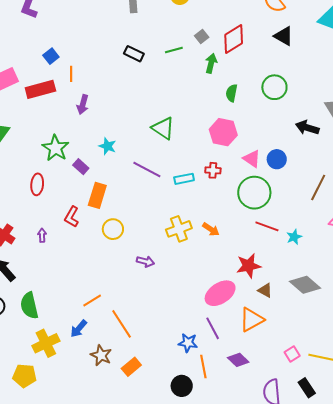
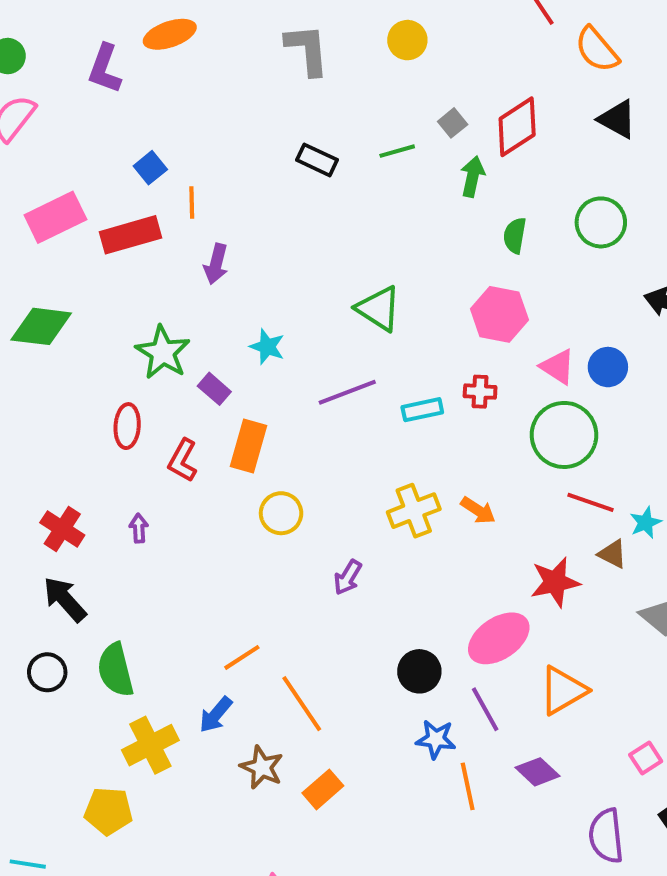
purple line: (147, 169) -> (347, 392), turned -48
red L-shape: (72, 217) -> (183, 460), moved
purple arrow: (146, 262) -> (348, 577), turned 108
brown triangle: (265, 290) -> (612, 554), moved
black circle: (182, 386) -> (419, 671), moved

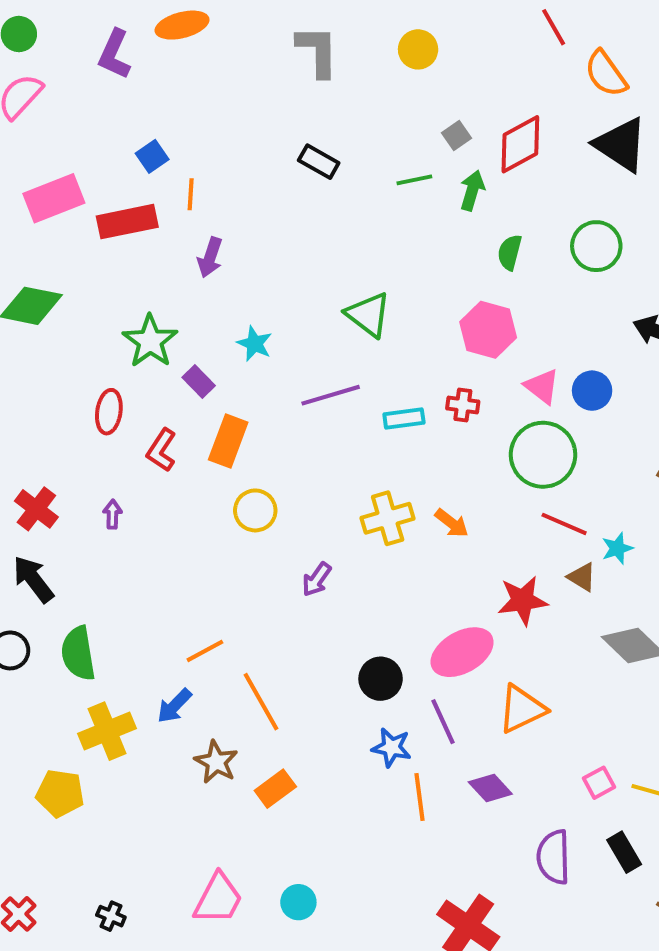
black triangle: (617, 119) -> (621, 145), size x1.4
green line: (397, 151) -> (414, 180), moved

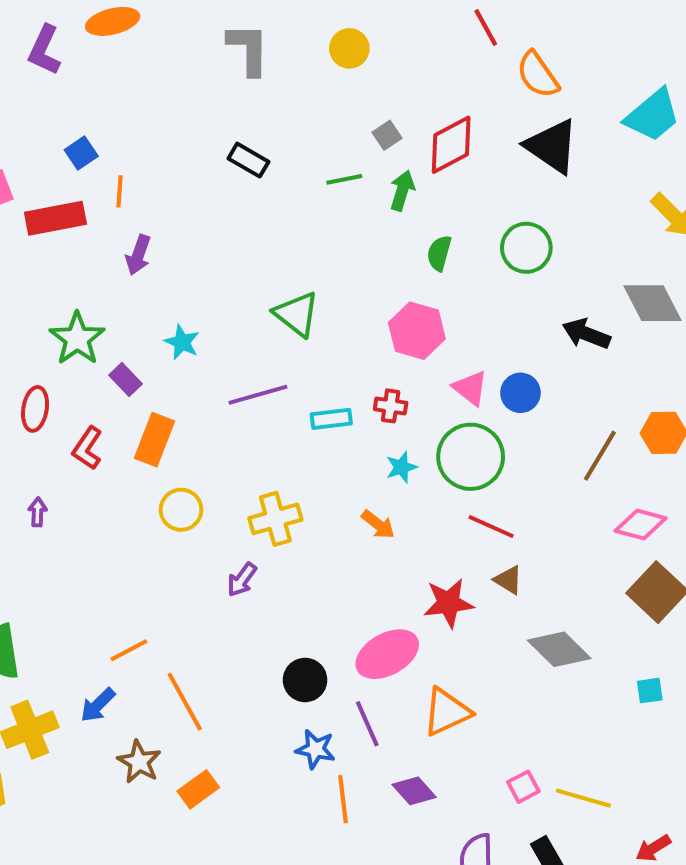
yellow cross: (388, 518) -> (275, 519), moved
cyan star: (617, 548) -> (401, 467), moved

